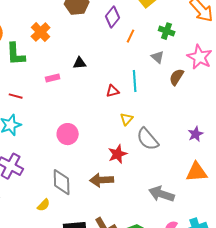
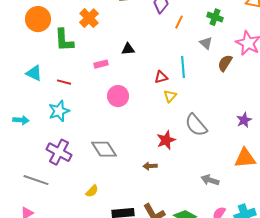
yellow triangle: (127, 119) -> (170, 96), moved
pink circle: (68, 134) -> (118, 96), moved
brown arrow: (102, 180) -> (150, 166), size x0.6
gray diamond: (62, 182) -> (104, 149), moved, turned -32
gray arrow: (162, 194) -> (210, 180), size x0.7

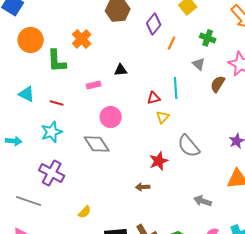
gray diamond: (104, 149) -> (97, 144), moved

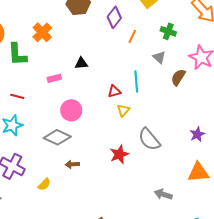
gray diamond: (97, 144) -> (57, 137), turned -32
brown arrow: (143, 187) -> (72, 164), moved
yellow semicircle: (85, 212) -> (44, 184), moved

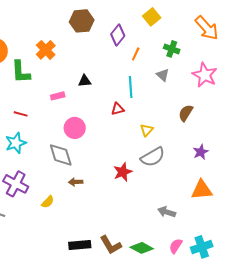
brown semicircle: (178, 77) -> (186, 113), moved
cyan line: (136, 81) -> (131, 87), moved
yellow triangle: (123, 110) -> (147, 130), moved
gray diamond: (57, 137) -> (61, 155), turned 48
gray semicircle: (149, 139) -> (153, 157), turned -80

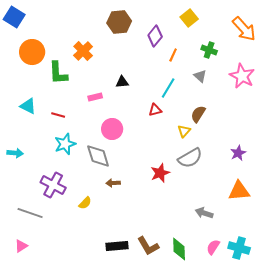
cyan line: (131, 87) -> (168, 88), turned 35
brown semicircle: (186, 113) -> (198, 114), moved
cyan star: (16, 143) -> (65, 144), moved
cyan cross: (202, 247) -> (239, 248), turned 35
green diamond: (142, 248) -> (179, 249), turned 60

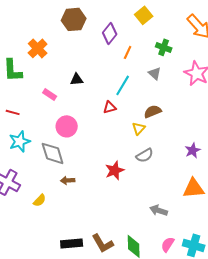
pink rectangle: (95, 97) -> (50, 94), turned 48
brown semicircle: (198, 114) -> (153, 111), turned 36
gray semicircle: (190, 158) -> (145, 155), size x0.7

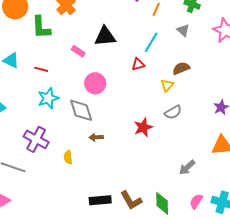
black triangle: (77, 79) -> (105, 36), size x1.6
yellow semicircle: (40, 200) -> (68, 157), turned 128
gray arrow: (159, 210) -> (187, 167), turned -60

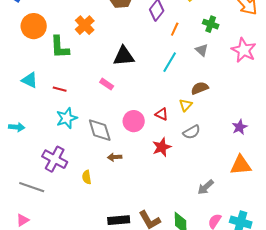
pink rectangle: (78, 51) -> (107, 84), moved
red triangle: (138, 64) -> (162, 114), moved, turned 40
pink circle: (95, 83) -> (134, 121), moved

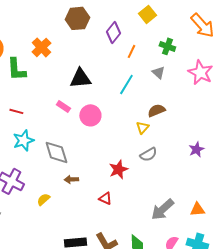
red triangle: (162, 114) -> (105, 198), moved
pink circle: (134, 121) -> (90, 115), moved
orange triangle: (241, 165) -> (197, 209), moved, size x0.7
yellow semicircle: (87, 177) -> (43, 199), turned 56
gray arrow: (206, 187) -> (162, 209), size x1.4

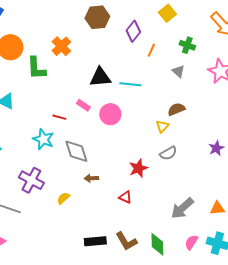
cyan line: (126, 84) -> (130, 84), moved, turned 65
red line: (16, 111) -> (59, 117), moved
cyan star: (23, 140) -> (43, 139), turned -30

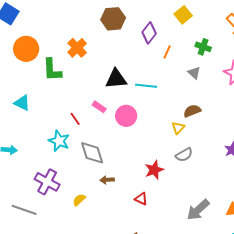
red line: (59, 117) -> (75, 119), turned 40

